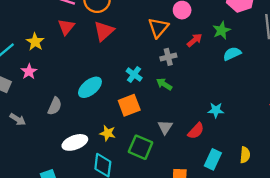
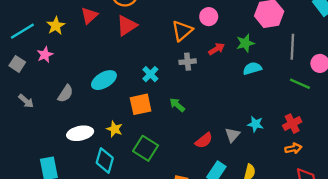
green arrow: (164, 84) -> (177, 105), moved
cyan star: (216, 110) -> (255, 124), moved
gray triangle: (165, 127) -> (232, 135), moved

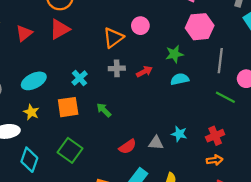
red triangle: (89, 16) -> (24, 33), moved
red arrow: (217, 49) -> (144, 72), moved
yellow star: (115, 129) -> (31, 112), moved
gray triangle: (232, 135) -> (156, 143), turned 49

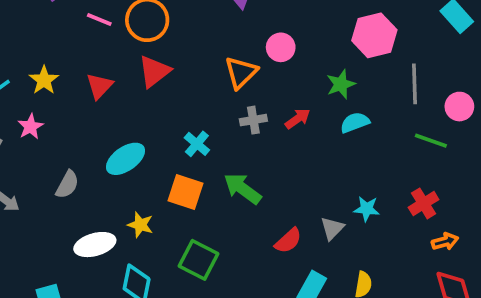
orange square: (68, 107) -> (185, 192), turned 35
green arrow: (104, 110) -> (243, 189), size x1.5
yellow star: (31, 112) -> (140, 225), moved
gray triangle: (156, 143) -> (332, 228), turned -42
orange arrow: (215, 160) -> (445, 242), moved

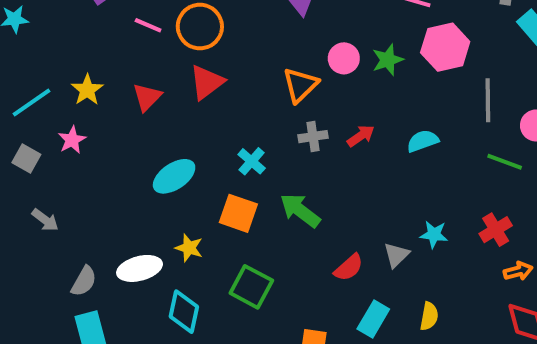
green star: (341, 84) -> (388, 60), moved
gray semicircle: (67, 185) -> (84, 281), moved

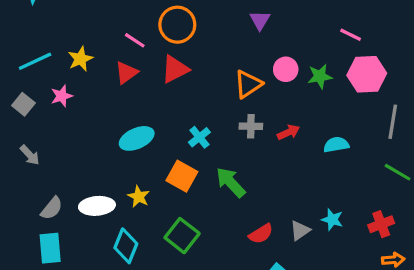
pink line: (148, 25) -> (135, 40), moved

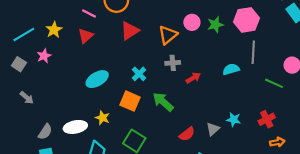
red triangle: (175, 69) -> (130, 31), moved
gray line: (393, 122) -> (253, 52), moved
red arrow: (288, 132) -> (193, 78), moved

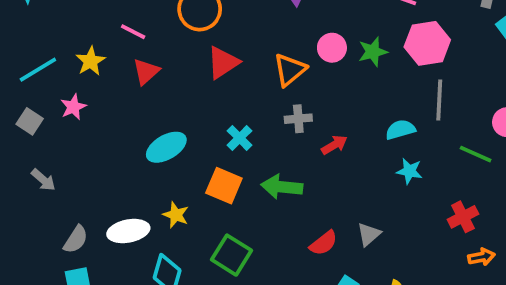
pink line: (89, 14) -> (133, 32), moved
green arrow: (163, 102) -> (282, 187), turned -35
cyan star: (234, 120) -> (409, 171), moved

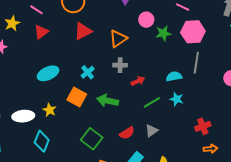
pink circle: (332, 48) -> (146, 20), moved
green line: (476, 154) -> (152, 102), moved, turned -60
green square: (232, 255) -> (92, 139), moved

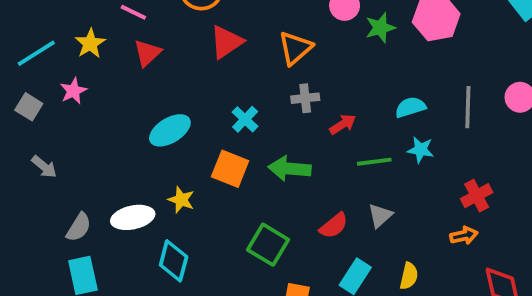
gray line: (196, 63) -> (468, 107), moved
green line: (152, 102) -> (374, 162), turned 30
orange arrow: (210, 149) -> (464, 235), moved

